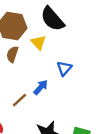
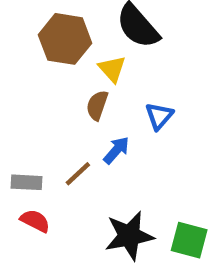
brown semicircle: (12, 54) -> (97, 105), moved

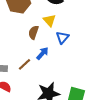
yellow triangle: (112, 69) -> (49, 20), moved

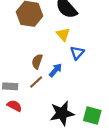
brown semicircle: (33, 32) -> (37, 61), moved

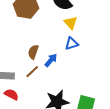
yellow triangle: (63, 34) -> (71, 23), moved
blue triangle: (77, 53) -> (72, 44), turned 32

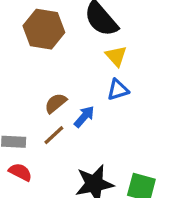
brown semicircle: (33, 52) -> (56, 103), turned 32

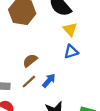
blue arrow: (84, 117) -> (49, 80), moved

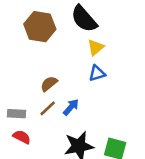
yellow triangle: (70, 29) -> (96, 47), turned 32

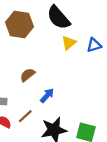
blue triangle: (97, 73) -> (94, 45), moved
brown line: (48, 108) -> (25, 116), moved

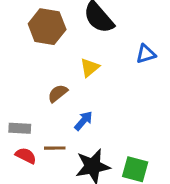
yellow triangle: (69, 43) -> (90, 68), moved
brown line: (25, 116) -> (55, 148), turned 42

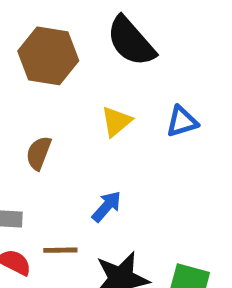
blue triangle: (146, 54) -> (182, 121), moved
brown semicircle: (58, 93) -> (39, 153), moved, turned -30

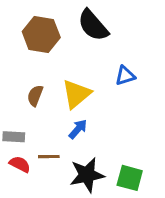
yellow triangle: (116, 121) -> (76, 94), moved, size x1.5

